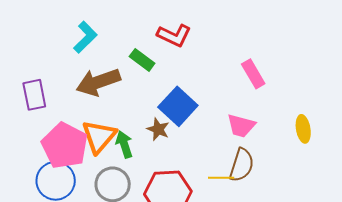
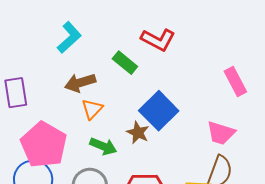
brown arrow: (98, 82) -> (80, 83), size x0.7
orange triangle: (99, 136) -> (92, 109), moved, size x0.6
green arrow: (124, 144) -> (103, 146), turned 128

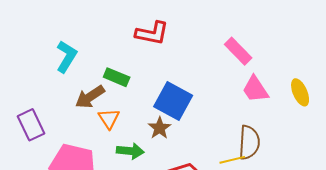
green rectangle: (125, 63) -> (117, 77), moved
brown star: (138, 133) -> (160, 128), turned 30
pink trapezoid: (221, 133) -> (255, 89), moved, turned 56

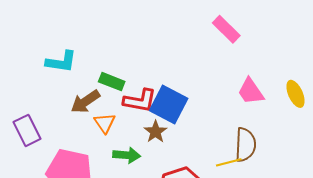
red L-shape: (152, 33) -> (140, 101), moved
pink rectangle: (238, 51) -> (226, 29), moved
cyan L-shape: (66, 57) -> (61, 62), turned 68

